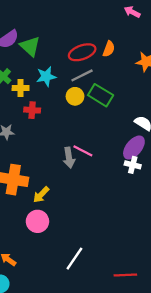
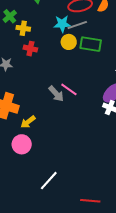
cyan star: (46, 76) -> (62, 24), moved
green rectangle: (101, 95) -> (91, 44), turned -30
gray arrow: (69, 158) -> (56, 94), turned -42

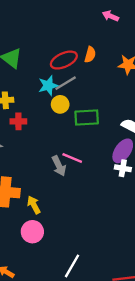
green rectangle: (91, 44) -> (87, 118), moved
gray arrow: (56, 94) -> (59, 166), turned 30
yellow arrow: (28, 122) -> (34, 205), turned 112

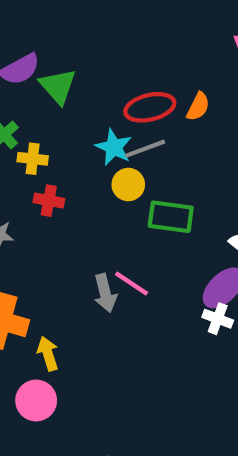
cyan star: (48, 86) -> (114, 147), turned 30

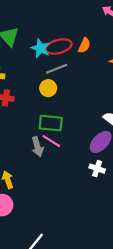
cyan star: (114, 147) -> (40, 48), moved
green rectangle: (171, 217) -> (51, 123), moved
white cross: (218, 319) -> (97, 169), moved

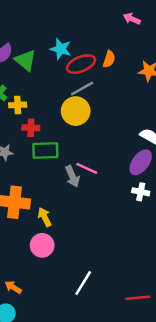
cyan star: (40, 48) -> (61, 49), moved
yellow circle: (48, 88) -> (76, 111), size x1.5
green rectangle: (51, 123) -> (45, 150), moved

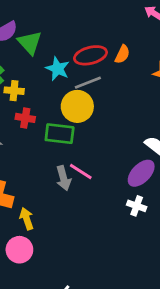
cyan star: (61, 49) -> (58, 69), moved
green rectangle: (45, 150) -> (60, 134), moved

